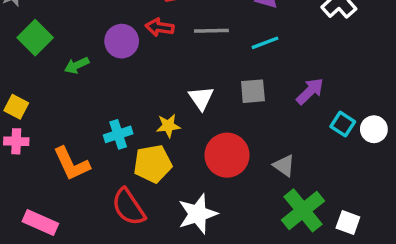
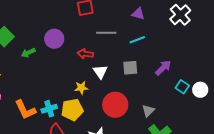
red arrow: (160, 27) -> (85, 54), moved
cyan cross: (118, 134) -> (49, 109), moved
gray triangle: (284, 166) -> (148, 111), turned 40

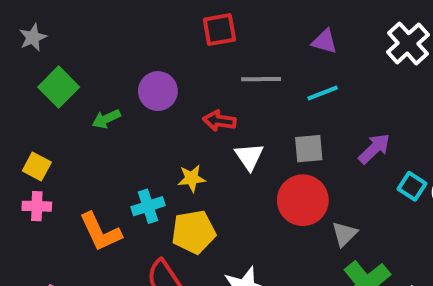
yellow star: (81, 88) -> (192, 178), moved
red circle: (115, 105) -> (303, 200), moved
cyan cross: (49, 109) -> (148, 206), moved

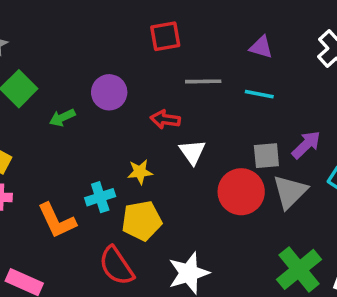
cyan line: (323, 93) -> (259, 94), turned 32
gray square: (309, 149) -> (266, 156), moved
gray triangle: (344, 234) -> (290, 192), moved, size x1.5

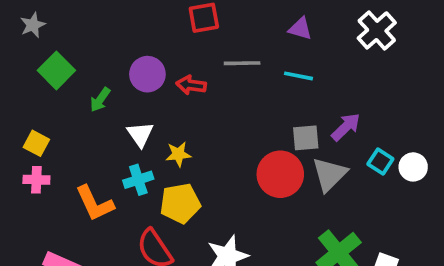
green arrow: (62, 118) -> (100, 100), turned -30
red arrow: (165, 119) -> (191, 85), moved
white triangle: (192, 152) -> (140, 134), moved

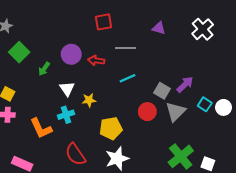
cyan line: (298, 76) -> (128, 78), moved, turned -35
gray square: (306, 138) -> (162, 91), turned 35
red circle: (280, 174) -> (147, 112), size x0.7
yellow pentagon: (180, 203) -> (111, 128), moved

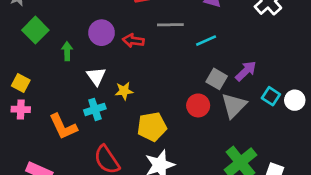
green arrow: (44, 69) -> (67, 51), turned 144
cyan line: (128, 78) -> (206, 41), moved

